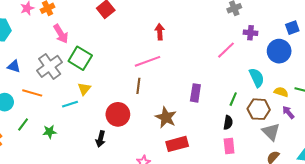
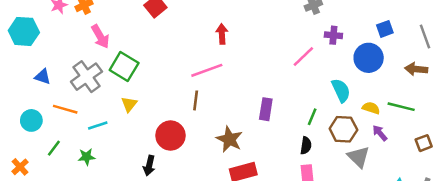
cyan line: (70, 104) -> (98, 125), moved

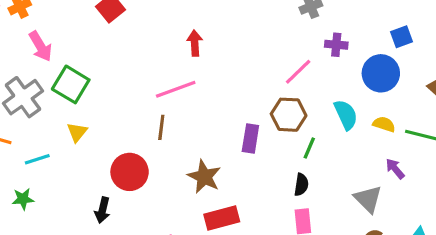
yellow semicircle: (371, 108) -> (384, 124), moved
brown hexagon: (343, 129) -> (289, 115), moved

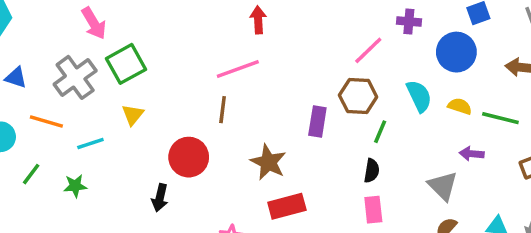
green square: (71, 84) -> (126, 64), turned 30
purple arrow: (395, 169) -> (472, 154), turned -45

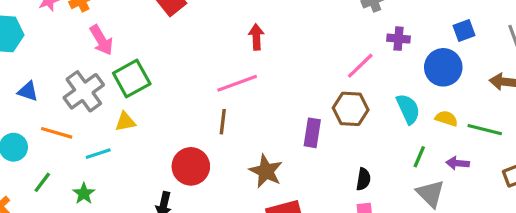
yellow triangle: (133, 115) -> (125, 122), moved, turned 40
green line: (380, 132) -> (419, 157), moved
green star: (75, 186) -> (84, 194), turned -30

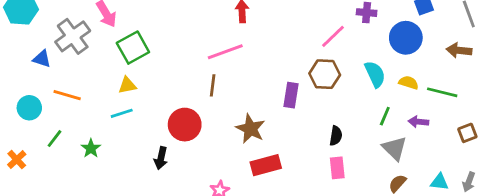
gray cross: (84, 91) -> (73, 36), moved
cyan line: (98, 154) -> (122, 113), moved

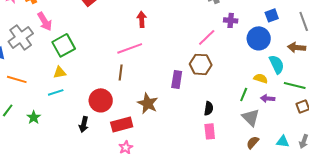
cyan semicircle: (375, 74) -> (277, 64), moved
yellow semicircle: (409, 83) -> (261, 78), moved
green line: (442, 92) -> (295, 85), moved
red rectangle: (266, 165) -> (122, 124), moved

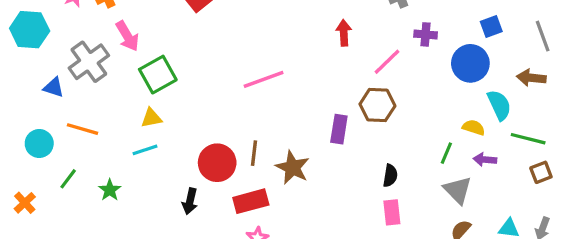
red arrow: (142, 19) -> (344, 33), moved
brown line: (121, 72) -> (254, 153), moved

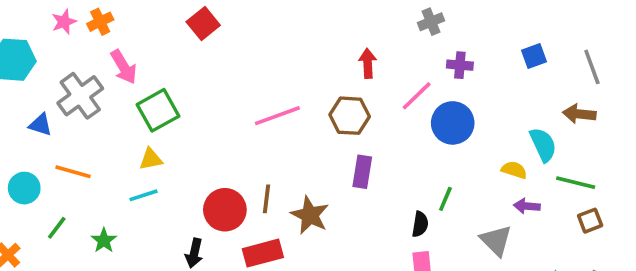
blue circle: (470, 63) -> (453, 123), moved
brown hexagon: (377, 105) -> (350, 116), moved
green line: (446, 153) -> (445, 199), moved

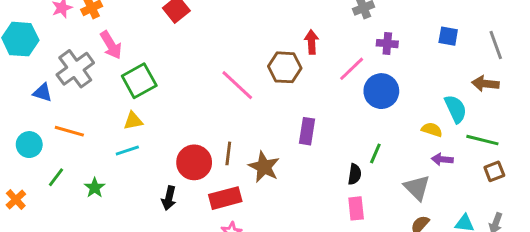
blue square: (534, 56) -> (448, 36), turned 30
pink line: (277, 116) -> (237, 85), turned 63
brown hexagon: (350, 116) -> (285, 67), moved

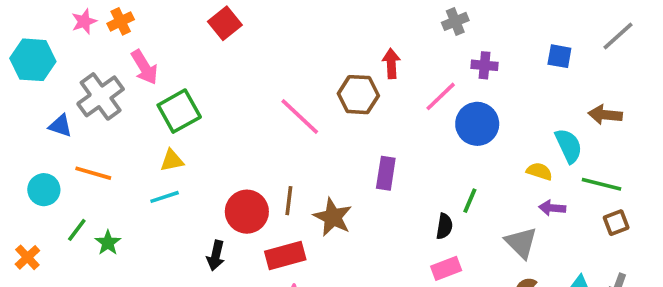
gray line: (496, 45) -> (618, 36), moved, turned 68
green star: (95, 188) -> (108, 243), moved
pink rectangle: (356, 208) -> (446, 268), turned 75

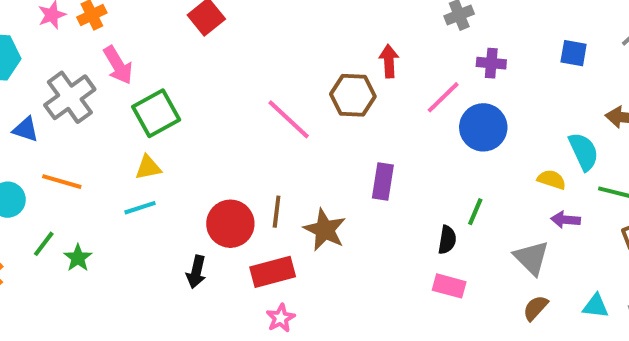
pink rectangle: (446, 268) -> (449, 286), turned 36

